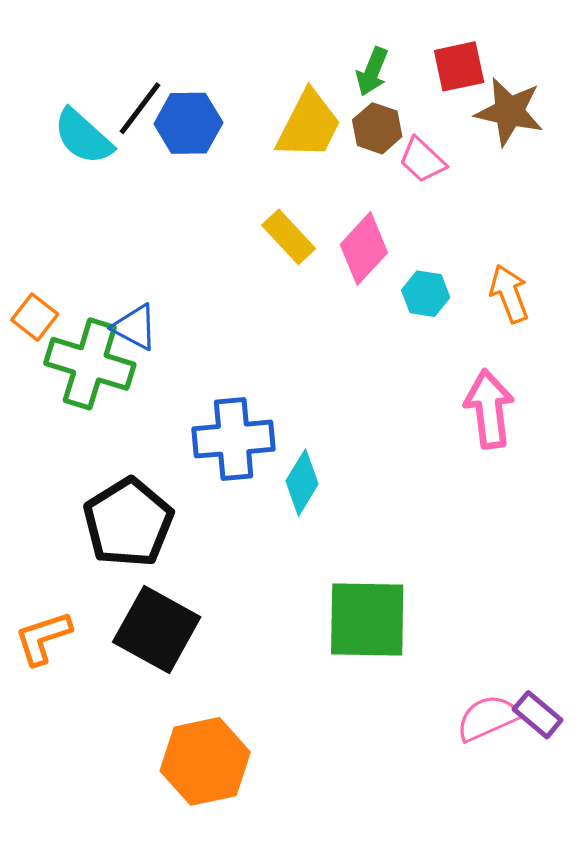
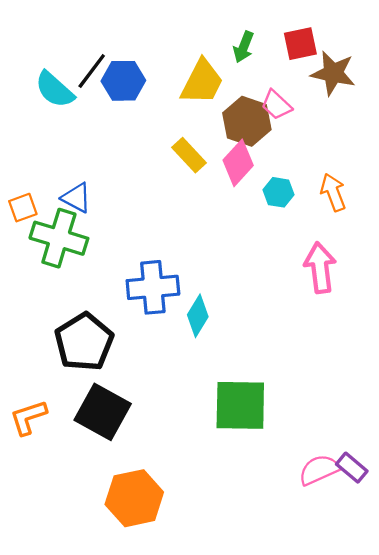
brown hexagon: (377, 128) -> (247, 121), moved, size x1.5
orange square: (35, 317) -> (23, 208), turned 32
blue triangle: (135, 327) -> (76, 198), moved

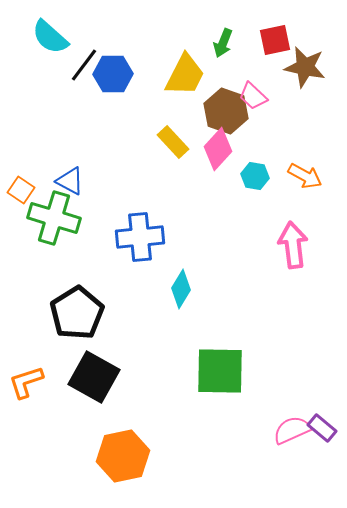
cyan semicircle: (55, 90) -> (50, 37), moved
orange arrow: (333, 192) -> (305, 176), turned 140
orange square: (23, 208) -> (21, 190), turned -36
blue cross: (153, 287) -> (140, 237), moved

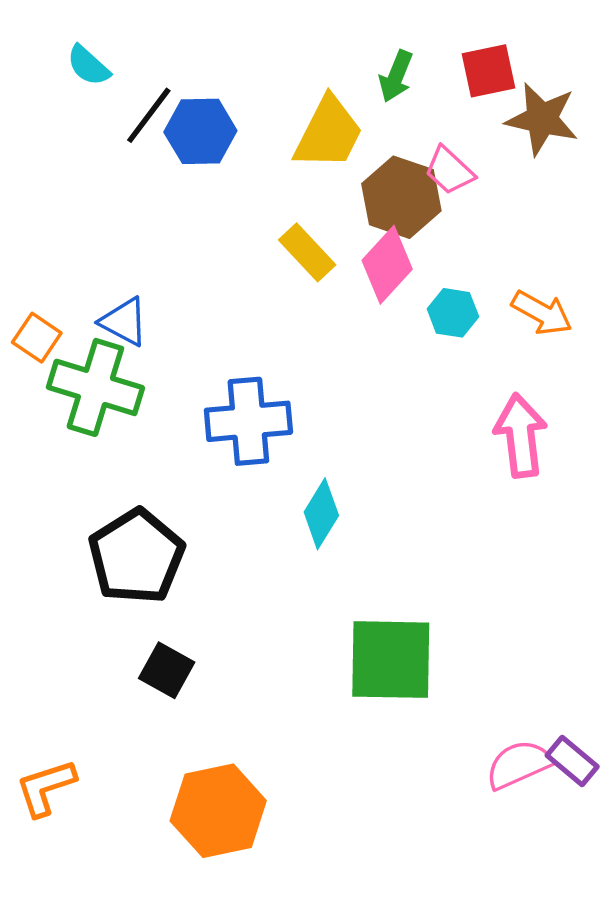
cyan semicircle: (50, 37) -> (88, 66), size x0.7
black square: (94, 377) -> (167, 670), size x0.6
orange L-shape: (26, 382) -> (46, 788), moved

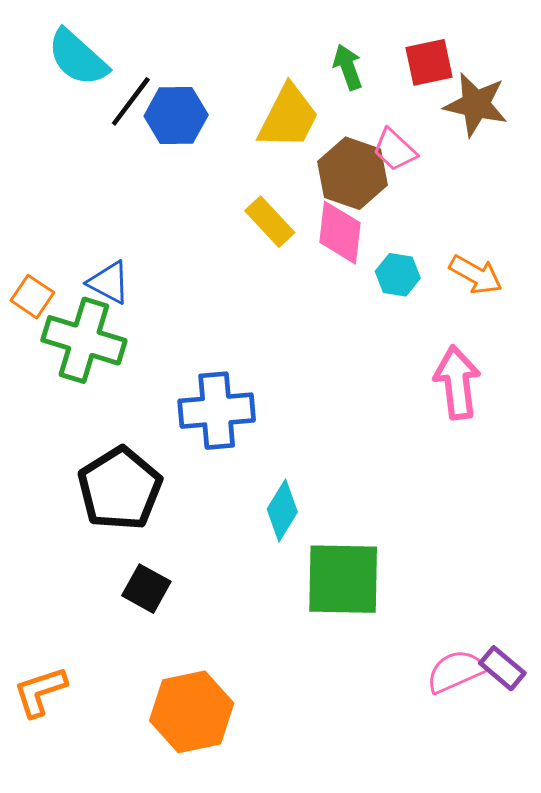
cyan semicircle: (88, 66) -> (78, 58), size x1.6
green arrow: (396, 76) -> (348, 67), turned 138
pink diamond: (387, 265) -> (340, 233), turned -36
blue cross: (248, 421) -> (217, 411), moved
cyan diamond: (321, 514) -> (282, 510), moved

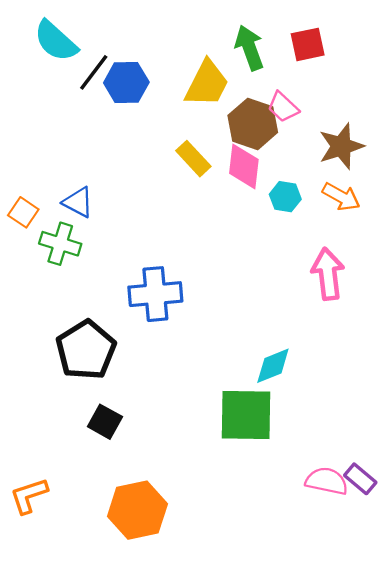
green arrow: (348, 67) -> (249, 48), size x1.4
brown star: (476, 105) -> (341, 146), moved, turned -30
green cross: (84, 340) -> (60, 244), size x0.7
cyan diamond: (282, 510) -> (273, 366), moved, turned 36
pink semicircle: (456, 671) -> (327, 481), turned 36

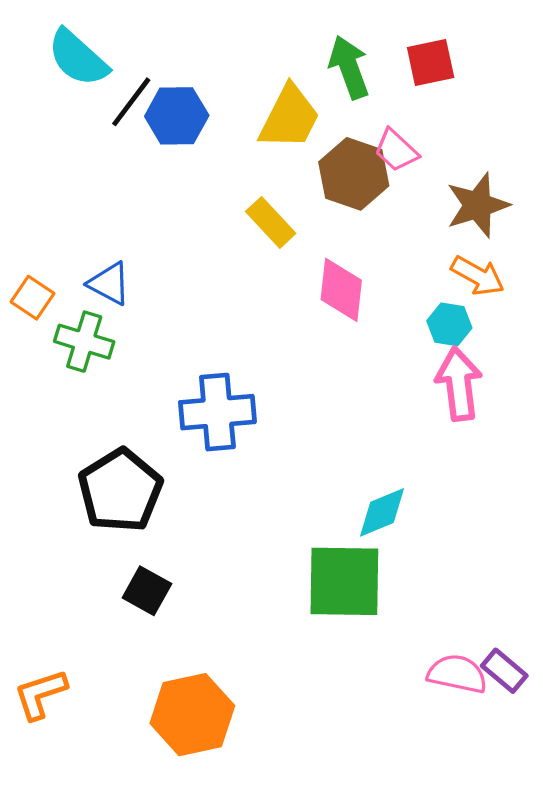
pink diamond: (244, 166) -> (341, 290), moved
cyan hexagon: (285, 197) -> (449, 324), moved

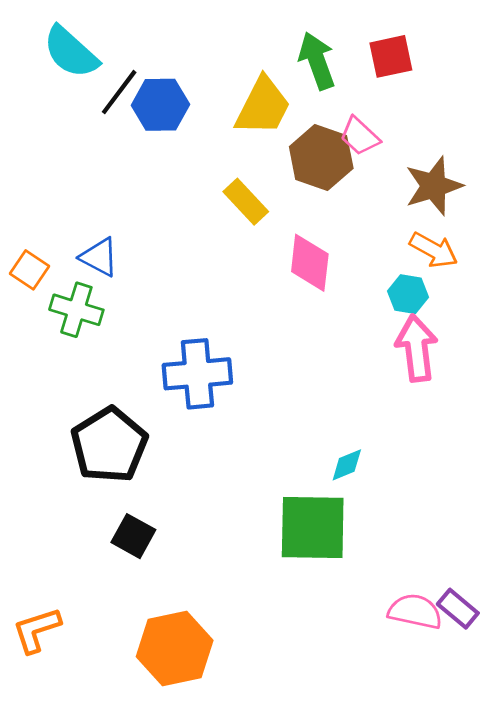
cyan diamond: (382, 512) -> (347, 465), size x0.7

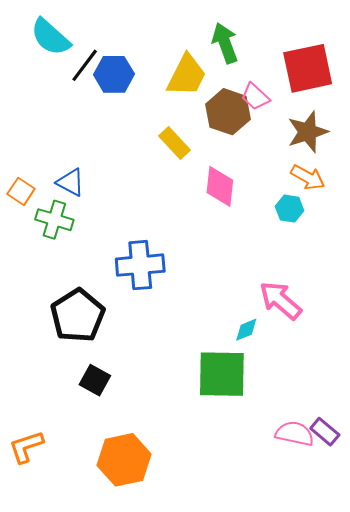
red square: (391, 56) -> (308, 68), moved, size x1.6
pink arrow: (417, 348) -> (280, 300), moved, turned -42

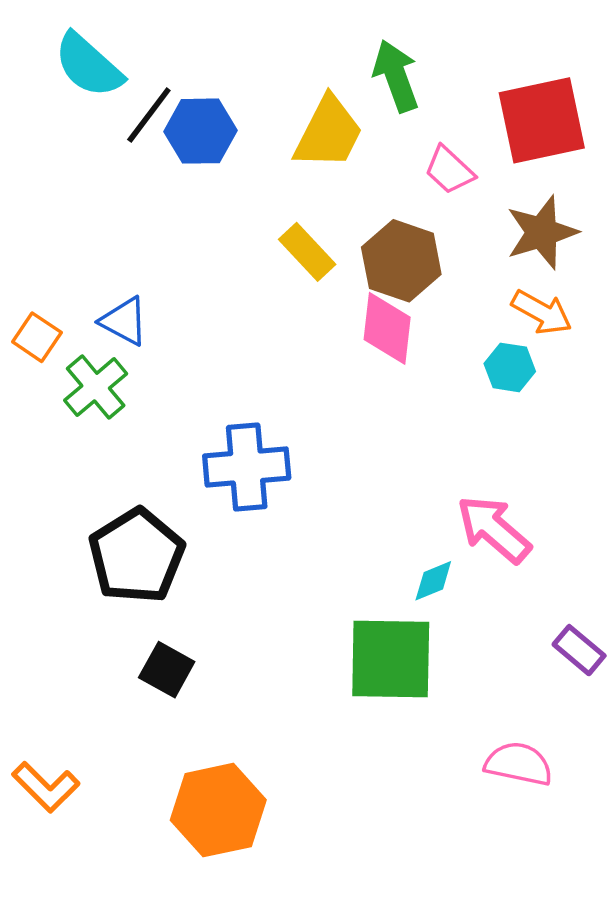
brown hexagon: (228, 112) -> (401, 261), moved
green cross: (54, 220) -> (96, 387), turned 33
purple rectangle: (325, 432) -> (579, 650), moved
orange L-shape: (26, 447) -> (46, 787), turned -117

